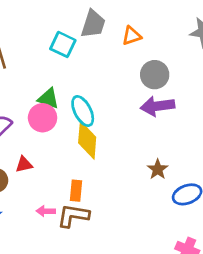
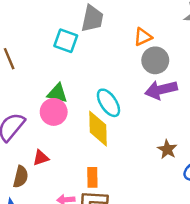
orange triangle: (132, 36) -> (143, 37), moved
cyan ellipse: (83, 111) -> (108, 103), moved

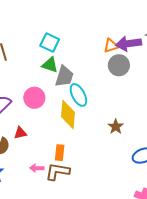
gray trapezoid: (92, 19) -> (64, 76), moved
purple arrow: (161, 90) -> (129, 44), moved
green triangle: (57, 93) -> (50, 65), moved
brown star: (167, 149) -> (116, 127), moved

